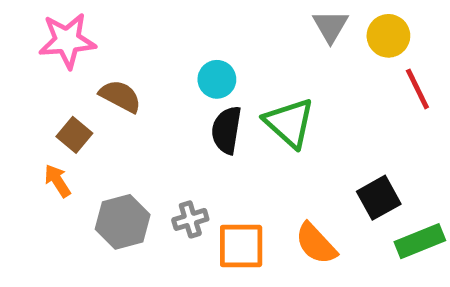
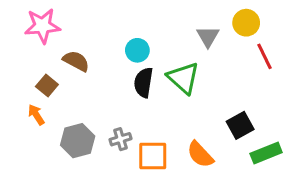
gray triangle: (330, 26) -> (208, 36), moved

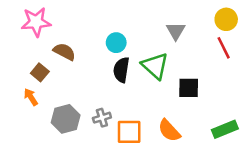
yellow circle: (246, 23) -> (226, 19), moved
black square: (240, 125) -> (189, 88), moved, turned 30

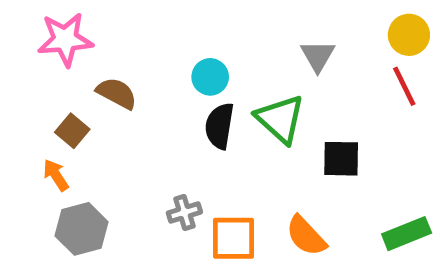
gray hexagon: (66, 119) -> (82, 229), moved

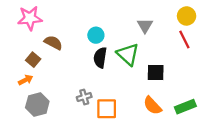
orange arrow: (56, 175) -> (26, 80), turned 96
orange semicircle: (306, 236) -> (152, 106), moved

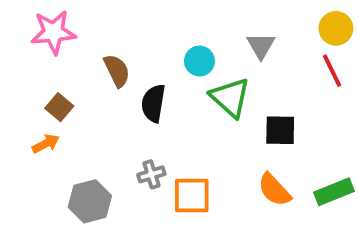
cyan circle: (96, 35) -> (199, 61), moved
brown semicircle: (53, 43) -> (117, 71), moved, turned 36
black semicircle: (100, 58) -> (153, 103), moved
gray hexagon: (37, 104) -> (90, 201), moved

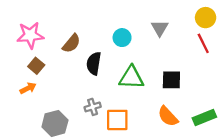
pink star: (53, 32) -> (30, 35), moved
brown semicircle: (117, 71) -> (71, 43), turned 66
green triangle: (230, 98) -> (131, 78), moved, turned -40

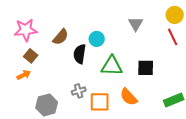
cyan circle: (122, 38) -> (97, 39), moved
orange semicircle: (168, 116) -> (129, 97), moved

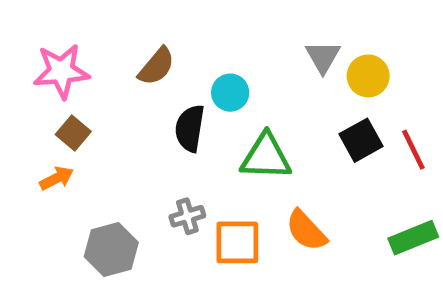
yellow circle: (175, 15) -> (368, 76), moved
brown semicircle: (61, 37) -> (156, 66), moved
red line: (173, 37) -> (413, 150), moved
black square: (146, 68) -> (361, 140), moved, turned -30

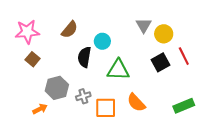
red line: (413, 150) -> (184, 56), moved
orange arrow: (57, 178) -> (40, 109), moved
gray hexagon: (111, 250) -> (57, 88), moved

